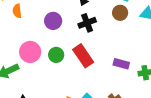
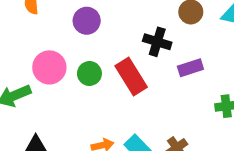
black cross: (87, 23) -> (157, 42), moved, turned 36
purple rectangle: (121, 64) -> (190, 68), moved, turned -35

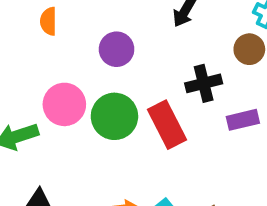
black cross: (157, 42) -> (204, 83), turned -36
green circle: (89, 73) -> (114, 116), size x1.5

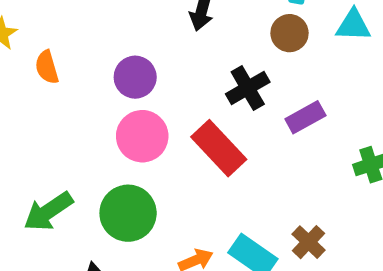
pink circle: (64, 104) -> (142, 136), moved
green circle: (114, 116) -> (128, 213), moved

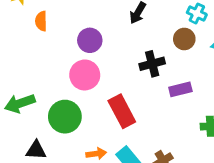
red rectangle: (219, 148) -> (122, 111), moved

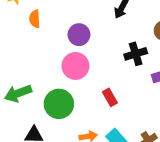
red rectangle: (122, 111) -> (110, 97), size x0.6

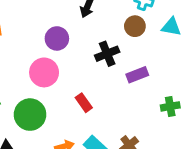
purple circle: (79, 35) -> (57, 38), moved

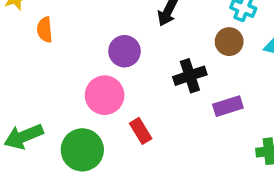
red rectangle: (84, 103) -> (141, 131), moved

